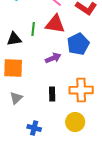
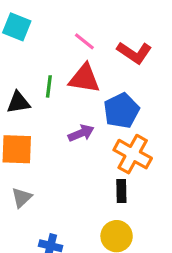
orange cross: (81, 90) -> (133, 154), moved, turned 30
black rectangle: (52, 94) -> (121, 191), moved

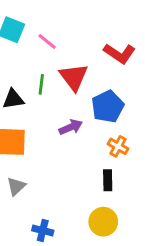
pink line: (84, 41) -> (47, 42), moved
red triangle: (84, 78) -> (74, 77), turned 44
orange cross: (133, 154) -> (118, 146), size x0.6

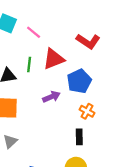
red triangle: (74, 77) -> (54, 59), turned 45

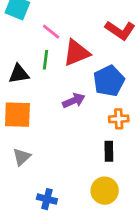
pink line: (34, 32) -> (51, 32), moved
orange cross: (87, 111) -> (119, 119), turned -32

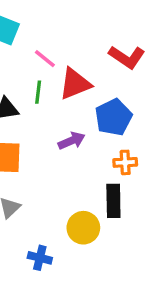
black rectangle: (109, 151) -> (113, 201), size x1.4
yellow circle: (105, 191) -> (83, 228), moved

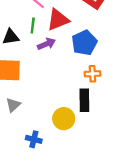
purple arrow: (72, 141) -> (46, 44), moved

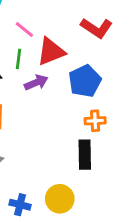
yellow circle: (64, 119) -> (60, 199), moved

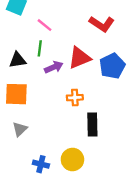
red triangle: (51, 52) -> (79, 58), moved
blue pentagon: (85, 81) -> (112, 66), moved
orange cross: (95, 121) -> (75, 98), moved

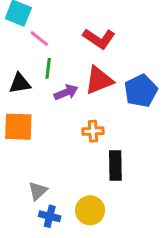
red L-shape: (102, 24) -> (99, 39), moved
pink line: (44, 25) -> (39, 39), moved
gray triangle: (20, 129) -> (38, 191), moved

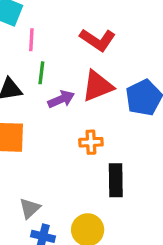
pink line: (39, 39) -> (31, 40), turned 54

